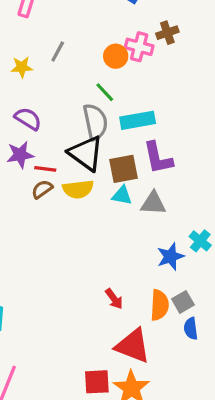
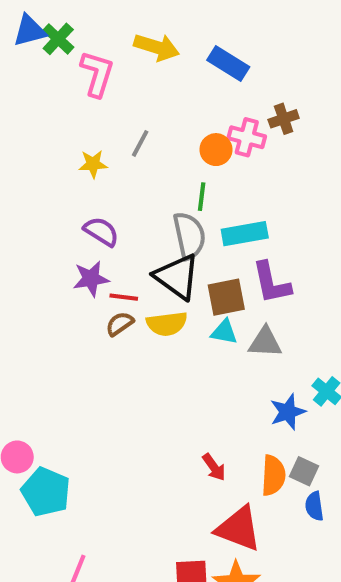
green line: (105, 92) -> (202, 197), turned 50
gray square: (183, 302) -> (304, 471), turned -35

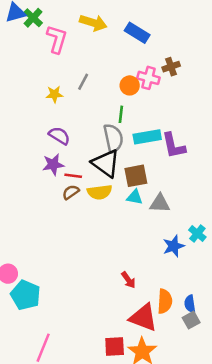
purple L-shape: (271, 283) -> (174, 146), moved
gray square: (304, 471) -> (191, 320), moved, turned 36
orange semicircle: (273, 475) -> (165, 301), moved

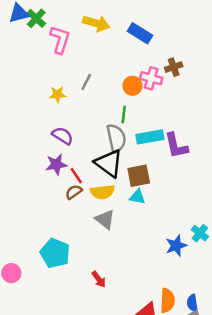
red line: (73, 176) -> (76, 176), turned 49
gray triangle: (160, 203) -> (105, 219), moved, turned 35
red arrow: (128, 280) -> (99, 279), moved
cyan pentagon: (26, 295) -> (55, 253), moved

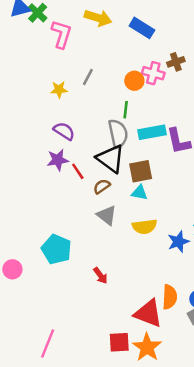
brown semicircle: (74, 192) -> (102, 186), moved
yellow semicircle: (102, 192) -> (144, 227), moved

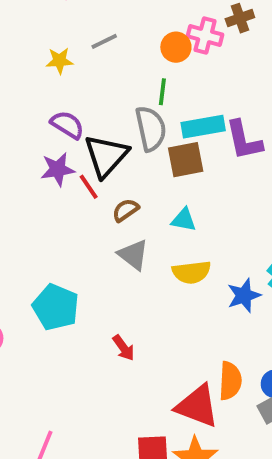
gray line: (88, 77) -> (104, 41), turned 36
black triangle: (111, 159) -> (106, 156), moved, turned 36
brown square: (141, 171) -> (186, 160), moved

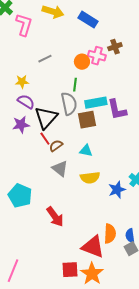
yellow star: (60, 61) -> (22, 82), moved
red line: (89, 187) -> (45, 139), moved
red arrow: (124, 348) -> (55, 217), size x1.5

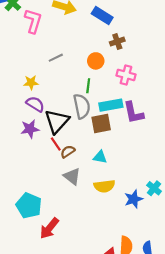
brown cross: (115, 47) -> (117, 41), moved
pink cross: (97, 56) -> (126, 75), moved
red arrow: (55, 217) -> (49, 228), moved, turned 75

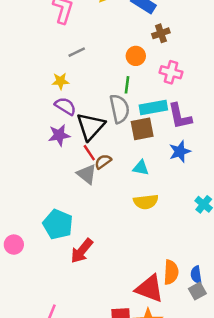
gray line: (56, 58) -> (77, 52), moved
gray triangle: (72, 176) -> (87, 174), moved
blue star: (134, 199) -> (180, 151), moved

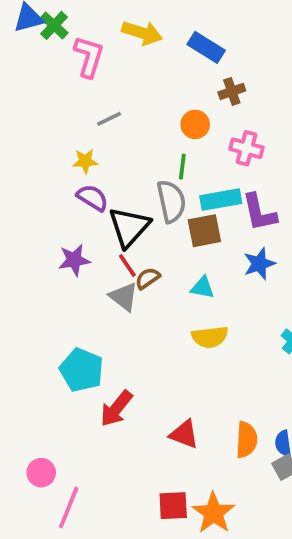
purple star: (59, 135) -> (74, 260), moved
pink circle: (14, 245) -> (41, 473), moved
red triangle: (150, 289) -> (184, 434), moved, size x0.7

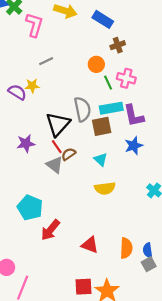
green line: (182, 167) -> (108, 83), moved, turned -32
purple semicircle: (93, 198) -> (17, 92), moved
cyan triangle: (202, 288) -> (101, 159), turned 32

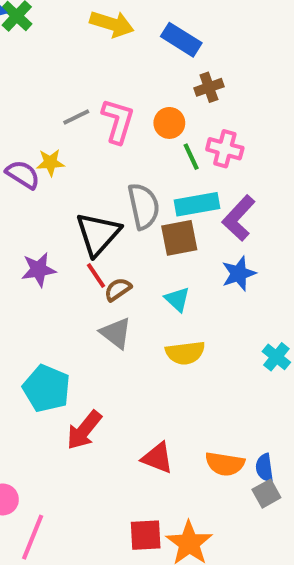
pink L-shape: (34, 25) -> (118, 121), moved
purple L-shape: (134, 116) -> (239, 218), turned 55
gray triangle: (55, 165) -> (116, 333), moved
orange semicircle: (126, 248) -> (225, 464), turned 96

